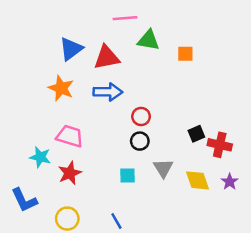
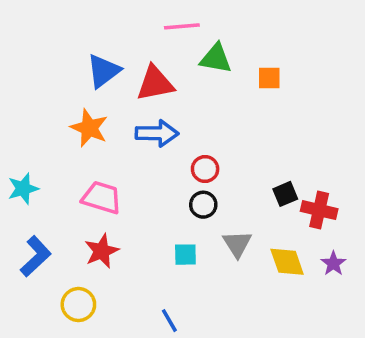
cyan star: (40, 157) -> (23, 189), moved, turned -30
blue L-shape: (24, 200) -> (36, 256), moved, turned -108
yellow circle: (67, 219) -> (78, 305), moved

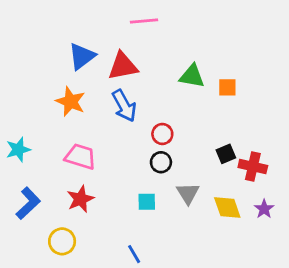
green triangle: (216, 58) -> (192, 76), moved
orange square: (269, 78) -> (227, 87), moved
blue arrow: (157, 133) -> (124, 106), turned 60

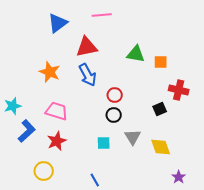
blue triangle: (82, 56) -> (58, 23), moved
red cross: (253, 166) -> (179, 90), moved
blue L-shape: (28, 203) -> (27, 131), moved
purple star: (264, 209) -> (179, 177), moved

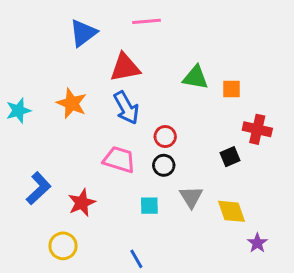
cyan star: (13, 106) -> (18, 111), moved
pink trapezoid: (57, 111) -> (119, 160), moved
purple star: (179, 177) -> (257, 243), moved

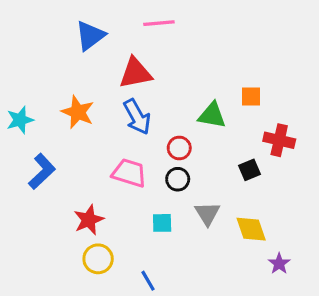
green triangle: (195, 77) -> (212, 115), moved
blue L-shape: (39, 188) -> (42, 171), moved
yellow circle: (63, 246) -> (98, 259), moved

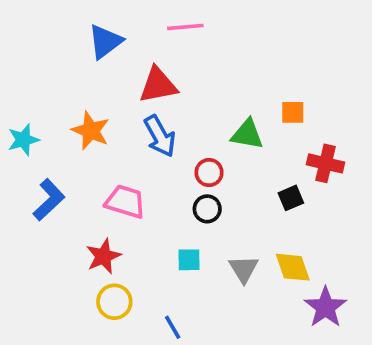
pink trapezoid: (129, 173) -> (125, 202), moved
gray triangle: (207, 214) -> (244, 269), moved
purple star: (279, 264) -> (325, 307), size x1.6

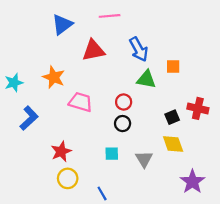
blue arrow: (160, 136) -> (139, 49), moved
red cross: (325, 163) -> (198, 108), moved
pink trapezoid: (125, 202) -> (81, 102), moved
yellow diamond: (293, 267) -> (173, 144), moved

